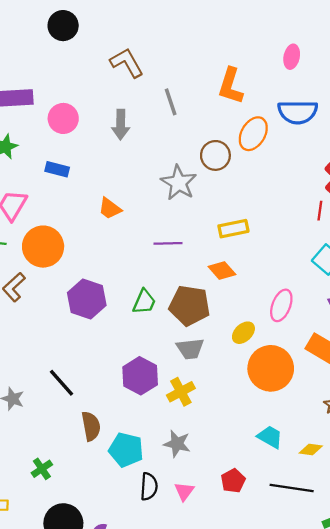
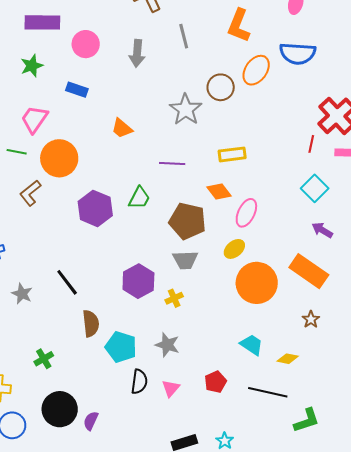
green trapezoid: (144, 302) -> (139, 198), moved
pink ellipse: (281, 305) -> (246, 213), moved
yellow cross: (181, 392) -> (174, 298), size x0.7

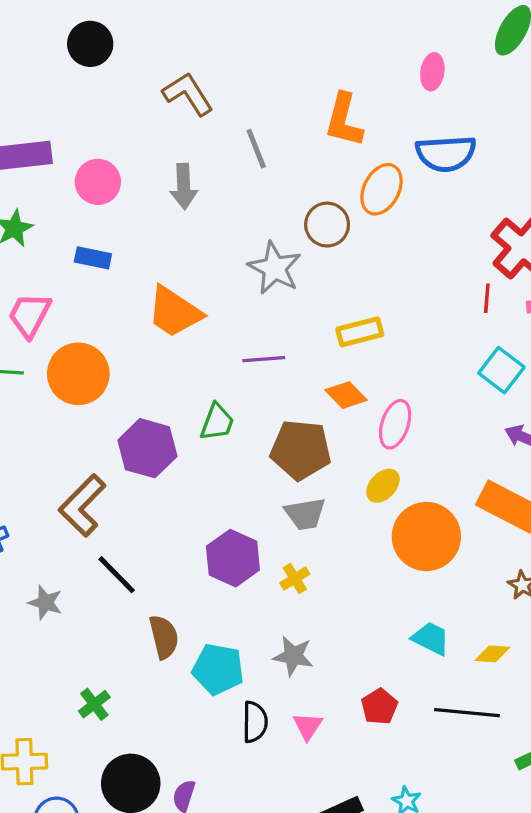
orange trapezoid: (122, 128) -> (174, 312), size x1.6
brown L-shape: (30, 193) -> (82, 505), moved, size x1.4

